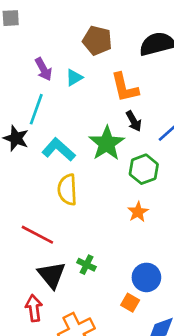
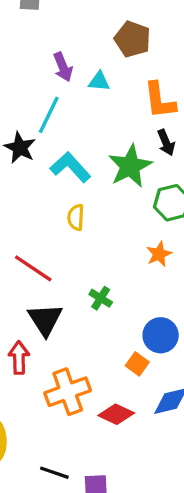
cyan triangle: (74, 78) -> (99, 81), turned 30
yellow semicircle: (67, 190) -> (76, 217), size x0.7
green cross: (86, 265) -> (101, 298), moved

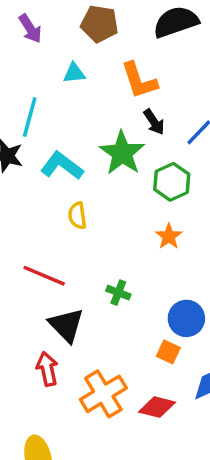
purple arrow: (63, 67) -> (30, 29), moved

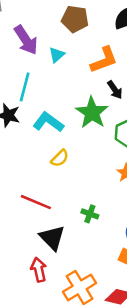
purple arrow: (30, 29) -> (26, 40), moved, size x1.4
cyan triangle: (74, 73) -> (57, 55), turned -35
orange L-shape: (139, 80) -> (104, 60), turned -92
yellow semicircle: (77, 216) -> (60, 158), turned -126

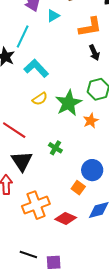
green star: (92, 113) -> (69, 103), moved

